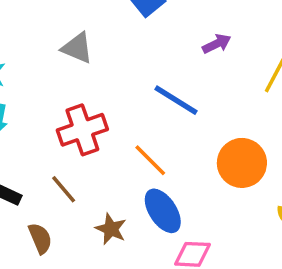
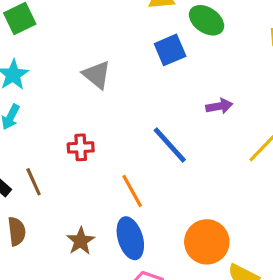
red cross: (82, 130) -> (81, 147), size x0.6
orange circle: (242, 163) -> (207, 242), moved
brown line: (64, 189) -> (34, 182), moved

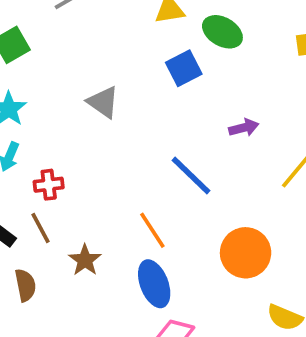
red cross: (81, 147) -> (49, 185), moved
brown star: (81, 241) -> (85, 260), moved
orange circle: (207, 242) -> (246, 253), moved

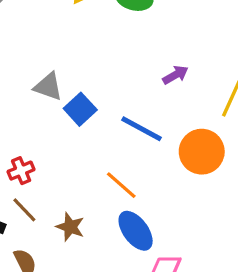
blue square: (184, 68) -> (80, 109), moved
orange circle: (246, 253) -> (202, 152), moved

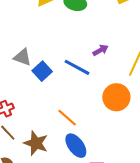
blue line: (141, 129) -> (77, 67), moved
brown star: (70, 227) -> (36, 143), size x1.4

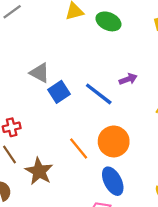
orange circle: (116, 97) -> (114, 141), moved
blue ellipse: (76, 146) -> (113, 181), moved

